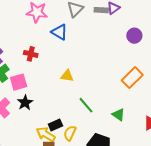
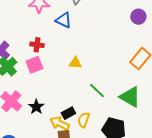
pink square: (19, 82) -> (34, 65), moved
black star: (25, 103) -> (36, 107), moved
green triangle: (118, 115) -> (130, 97), size x1.6

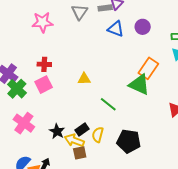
blue triangle: (63, 20) -> (116, 29), moved
green triangle: (130, 97) -> (139, 85), moved
black star: (36, 107) -> (57, 131), moved

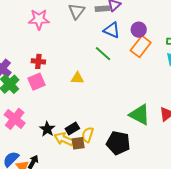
orange rectangle: (148, 68) -> (141, 47), moved
green triangle: (139, 85) -> (140, 115), moved
green line: (108, 104) -> (103, 54), moved
brown square: (80, 153) -> (78, 143), moved

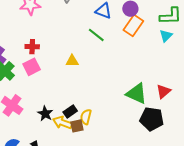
black pentagon: (118, 143) -> (152, 119), moved

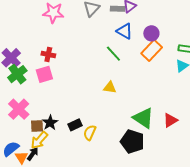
yellow triangle: (72, 61) -> (110, 87), moved
black pentagon: (152, 119) -> (132, 142), moved
yellow arrow: (62, 123) -> (39, 140), moved, turned -78
brown square: (77, 126) -> (37, 126), moved

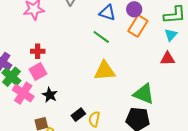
yellow triangle: (110, 87) -> (105, 71), size x1.6
pink cross: (19, 109) -> (23, 93), moved
red triangle: (170, 120) -> (167, 59), moved, turned 42
black star: (50, 123) -> (50, 95), moved

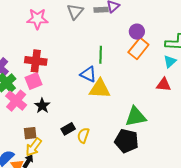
blue triangle: (107, 13) -> (88, 74), moved
green line: (101, 37) -> (101, 55), turned 48
red cross: (38, 51) -> (36, 61), size x1.5
green triangle: (144, 94) -> (136, 117), turned -40

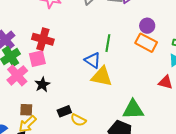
orange rectangle: (138, 49) -> (146, 43), turned 70
yellow semicircle: (83, 135) -> (78, 120), turned -91

